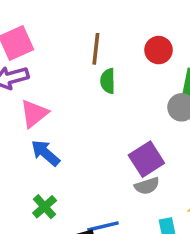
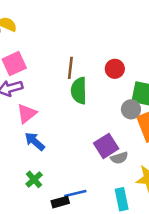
green semicircle: (108, 81) -> (79, 91), size x1.5
gray semicircle: (147, 186) -> (119, 158), moved

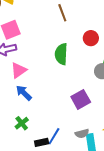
brown line: (70, 68) -> (62, 13), moved, turned -30
gray semicircle: (119, 158) -> (82, 133), moved
blue line: (75, 194) -> (54, 136), turned -48

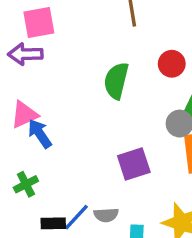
pink triangle: (19, 70) -> (24, 115), moved
gray semicircle: (82, 133) -> (106, 215), moved

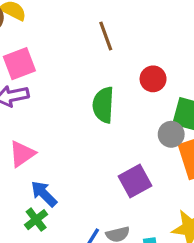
blue arrow: (40, 134) -> (44, 194), moved

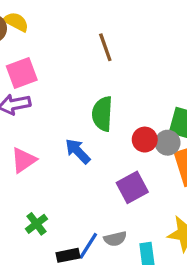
red circle: (153, 79) -> (145, 140), moved
blue arrow: (44, 194) -> (78, 151), moved

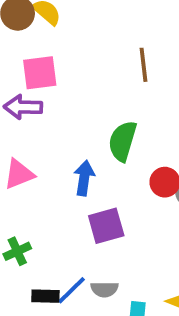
blue arrow: (78, 151) -> (84, 178), turned 40
purple square: (132, 187) -> (106, 226), moved

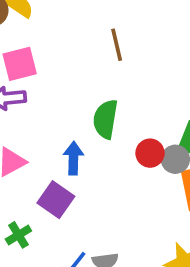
purple square: (106, 226) -> (56, 200), moved, turned -33

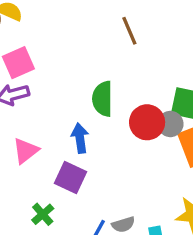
brown line: (117, 45) -> (129, 31), moved
red circle: (150, 153) -> (147, 122), size x1.4

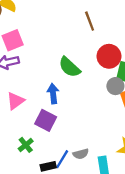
green semicircle: (103, 99) -> (70, 67), turned -50
red circle: (147, 122) -> (109, 56), moved

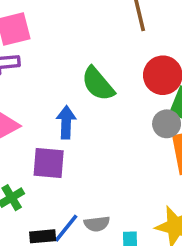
purple square: (46, 120) -> (49, 163), turned -30

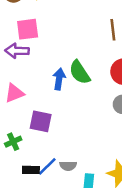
blue arrow: (66, 122) -> (59, 79), moved

